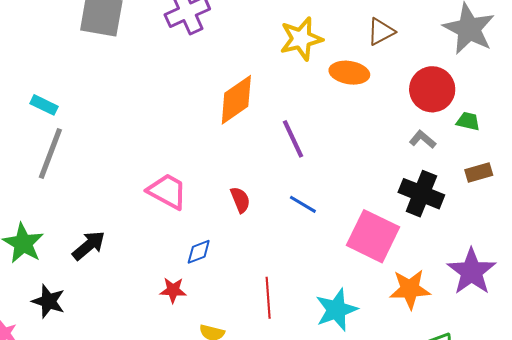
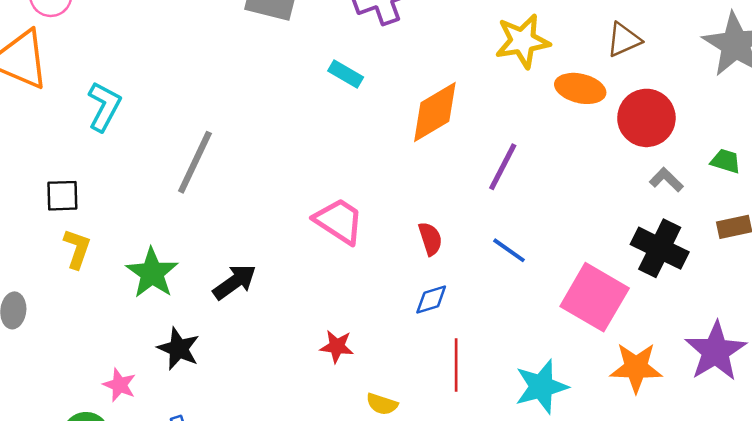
red circle: (432, 89) -> (646, 118), moved
cyan rectangle: (44, 105) -> (346, 74), moved
purple line: (293, 139) -> (503, 167), turned 48
blue diamond: (199, 252) -> (431, 300), moved

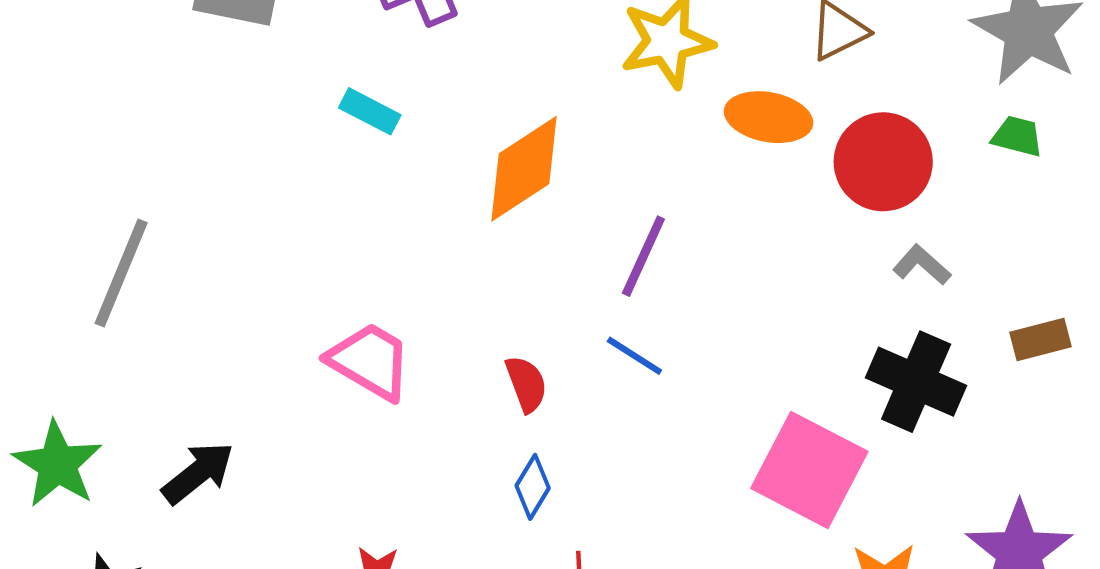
green trapezoid: (726, 161) -> (1017, 136), moved
blue line: (509, 250) -> (634, 356), moved
blue diamond: (431, 300) -> (533, 487), turned -39

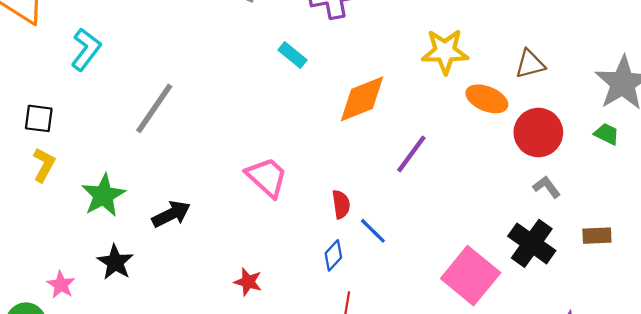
blue line: (634, 356) -> (373, 231), moved

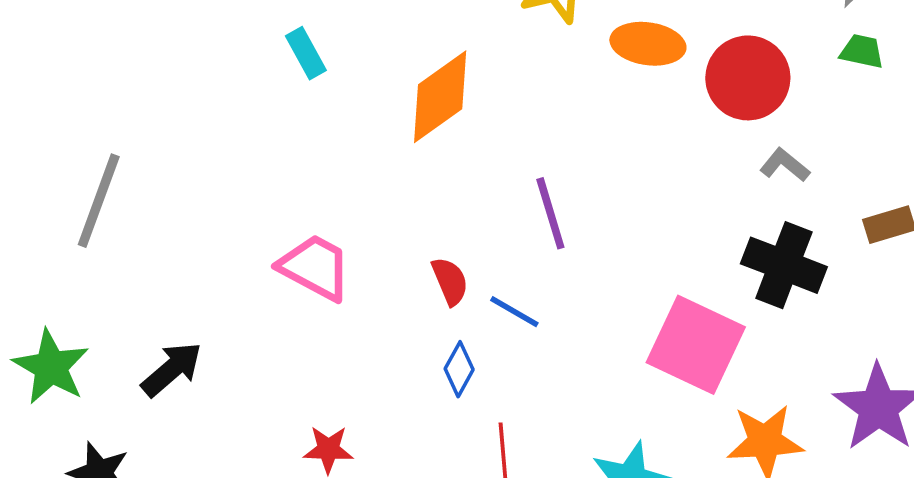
cyan rectangle: (292, 55) -> (306, 53), turned 36
purple line: (411, 154) -> (550, 213), moved, turned -39

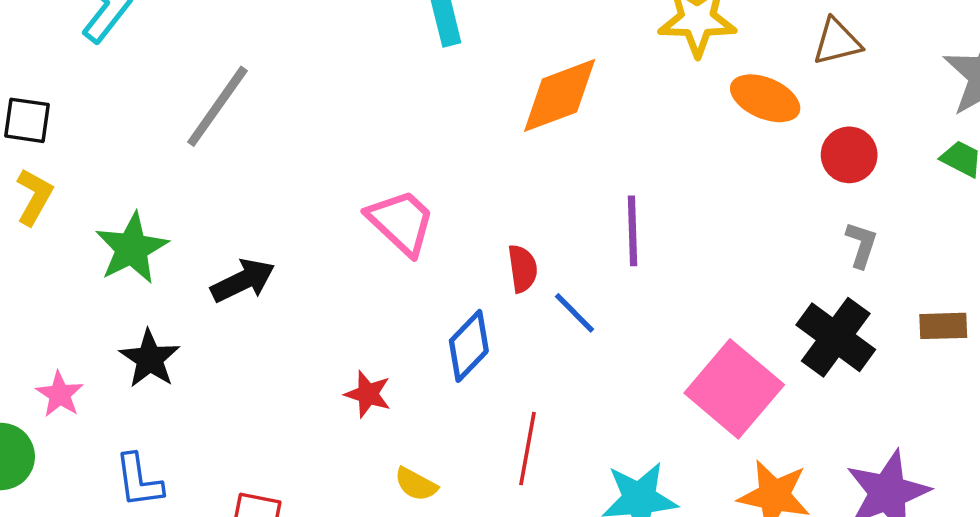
red circle: (748, 78) -> (849, 155), size x0.7
gray L-shape: (785, 165) -> (861, 245), turned 54
blue diamond: (459, 369) -> (469, 346), moved, size x1.4

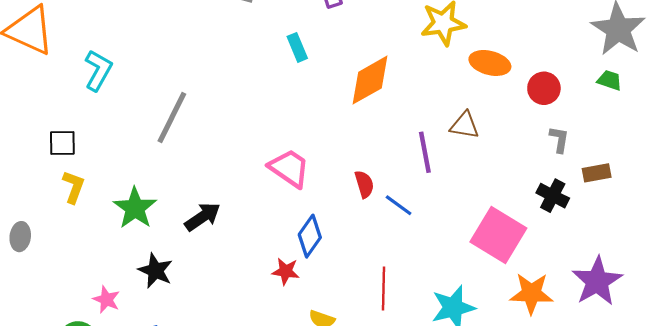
brown triangle: (837, 42) -> (465, 125), moved, turned 32
brown rectangle: (943, 326) -> (597, 173), moved
black cross: (836, 337) -> (553, 196), size x0.7
blue diamond: (469, 346) -> (310, 236), moved

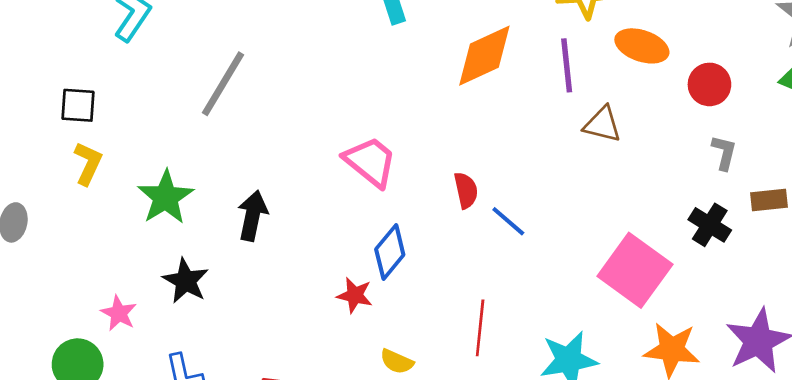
purple line: (425, 152) -> (567, 65), moved
black arrow: (203, 217) -> (253, 216), turned -48

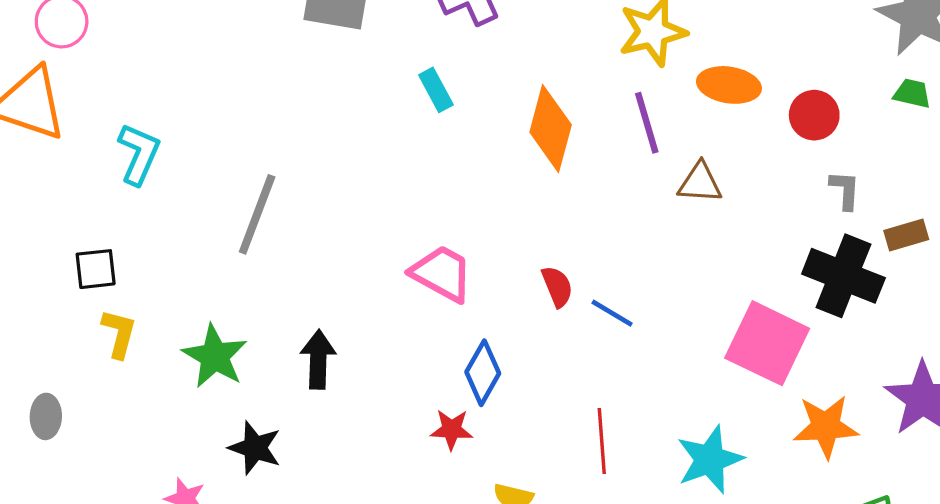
orange diamond: (484, 56) -> (551, 128), turned -40
black cross: (710, 225) -> (843, 276), size x1.6

